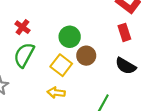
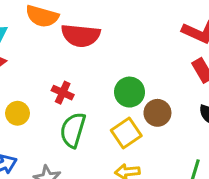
yellow square: (61, 65) -> (126, 133), turned 30

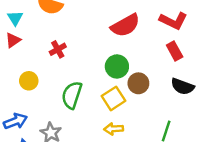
red semicircle: (81, 35) -> (125, 25), moved, turned -36
red cross: (63, 93) -> (58, 49), moved, turned 35

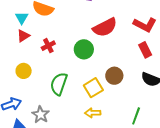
cyan triangle: (15, 18) -> (22, 18), moved
red triangle: (13, 40) -> (23, 36), moved
green circle: (117, 66) -> (84, 49), moved

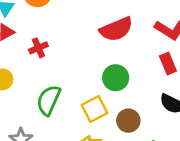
green circle: (84, 49) -> (116, 78), moved
brown circle: (114, 76) -> (128, 121), moved

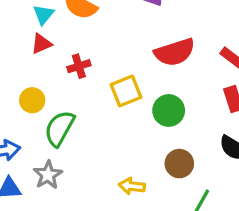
green semicircle: (49, 100) -> (59, 128), moved
yellow square: (95, 109) -> (126, 91), moved

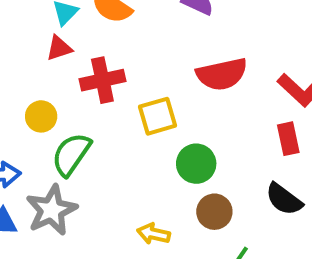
red cross: (79, 66) -> (102, 80), size x1.5
green circle: (169, 110) -> (196, 164), moved
gray star: (48, 175) -> (51, 210), size x1.4

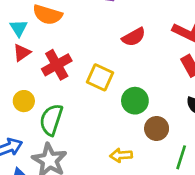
red semicircle: (222, 74) -> (134, 37), size x0.7
yellow square: (157, 116) -> (100, 77), turned -32

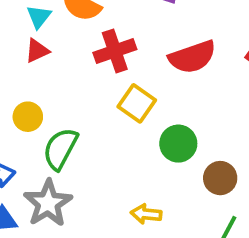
red semicircle: (134, 37) -> (192, 57), size x1.4
red cross: (57, 65) -> (115, 51), moved
brown circle: (157, 128) -> (220, 178), moved

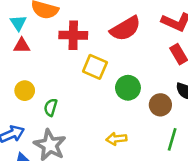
red triangle: (37, 51) -> (22, 46), turned 36
red cross: (115, 51) -> (73, 35), turned 32
green semicircle: (60, 149) -> (51, 107), size x0.6

